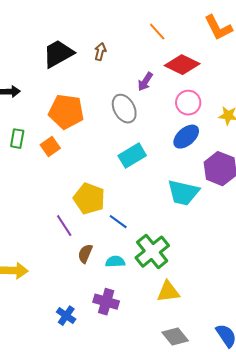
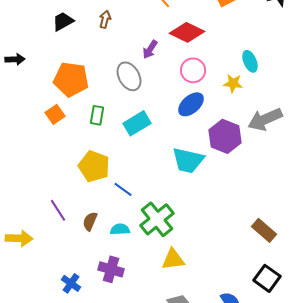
black trapezoid: (58, 54) -> (63, 21), size x0.7
green rectangle: (17, 139) -> (97, 115), moved
purple line: (64, 226) -> (58, 210), moved

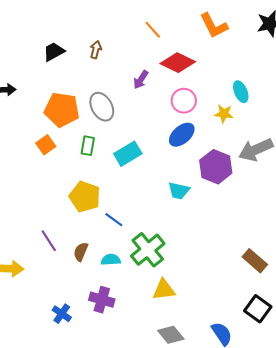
gray ellipse: (129, 76) -> (102, 107), moved
cyan trapezoid: (188, 160) -> (179, 191), size x0.7

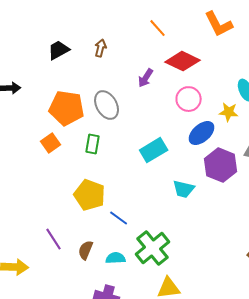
blue ellipse: (182, 135) -> (202, 133), moved
cyan rectangle: (128, 154) -> (154, 150), moved

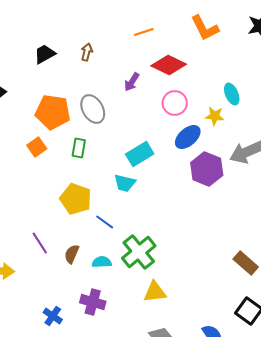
orange line: (158, 28) -> (144, 32), turned -66
cyan trapezoid: (184, 189) -> (125, 183), moved

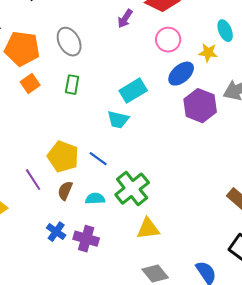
gray ellipse: (93, 109) -> (69, 42), moved
orange pentagon: (53, 112) -> (22, 49), moved
yellow pentagon: (76, 199) -> (63, 157), moved
blue cross: (53, 316) -> (56, 232), moved

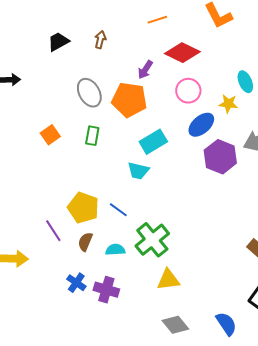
orange pentagon: (22, 49) -> (129, 100), moved

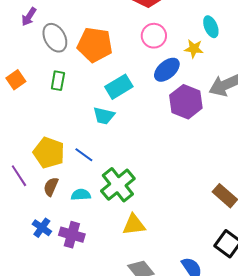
purple arrow: (145, 70) -> (29, 17), moved

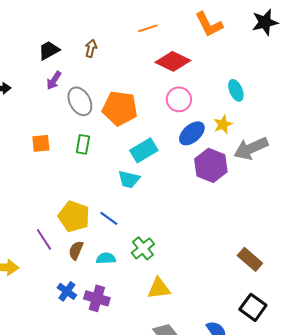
yellow star: (194, 49) -> (223, 124), moved, turned -30
orange square: (16, 80) -> (41, 143), turned 30
green cross: (118, 185) -> (143, 248), size x0.7

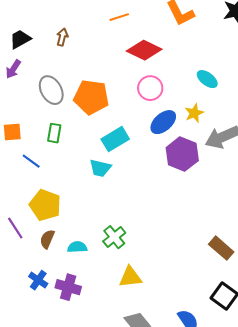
purple arrow: (54, 80) -> (13, 69), moved
cyan ellipse: (236, 90) -> (207, 79), turned -30
blue line: (109, 218) -> (31, 161), moved

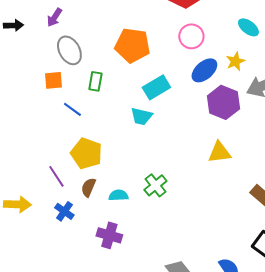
gray ellipse: (51, 90) -> (69, 50), moved
yellow triangle: (130, 277) -> (219, 152), moved
blue cross: (38, 280) -> (64, 211), moved

